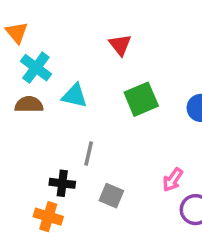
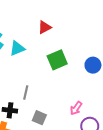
red triangle: (120, 45) -> (45, 27), turned 40
cyan triangle: (75, 96) -> (17, 48), moved, turned -35

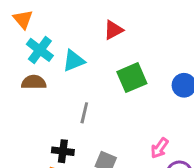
gray line: (26, 92) -> (84, 113), moved

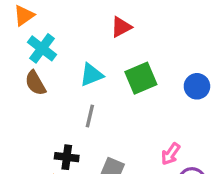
orange triangle: (23, 19) -> (24, 15), turned 35
cyan triangle: (74, 61) -> (91, 75), moved
brown semicircle: (34, 82) -> (35, 83), turned -120

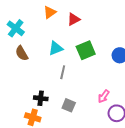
orange triangle: (24, 15) -> (50, 12), moved
cyan cross: (42, 48) -> (16, 28), moved
gray line: (90, 116) -> (63, 72), moved

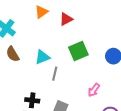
cyan triangle: (56, 48) -> (42, 57), moved
pink arrow: (104, 96) -> (94, 90), moved

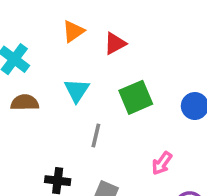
brown semicircle: (13, 54) -> (25, 103), turned 119
cyan triangle: (42, 57) -> (77, 90), moved, turned -35

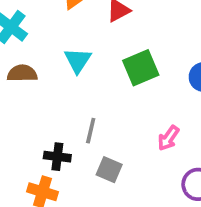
gray line: (96, 136) -> (91, 131), moved

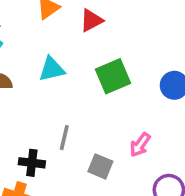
cyan triangle: (78, 60) -> (52, 69), turned 44
gray square: (109, 170) -> (100, 166), moved

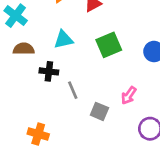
gray line: (64, 138) -> (73, 90), turned -36
black cross: (32, 163) -> (49, 71), moved

